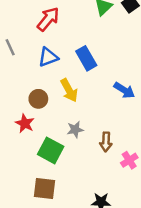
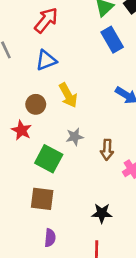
blue rectangle: (86, 58) -> (112, 40), moved

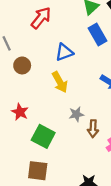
blue triangle: (46, 60) -> (64, 52), moved
brown circle: (36, 104) -> (22, 65), moved
gray star: (75, 137) -> (76, 114), moved

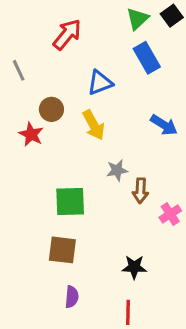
brown circle: (22, 65) -> (51, 109), moved
red star: (20, 112) -> (31, 134), moved
green square: (43, 136) -> (70, 202), turned -30

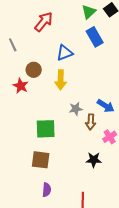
yellow arrow: (94, 125) -> (61, 80), turned 30
blue arrow: (164, 125) -> (106, 106), moved
black star: (134, 267) -> (94, 160), moved

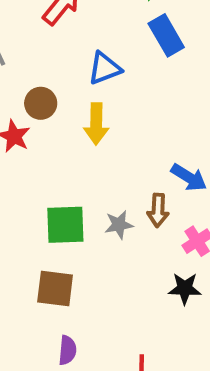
gray star: (76, 109) -> (119, 225), moved
black star: (94, 160) -> (185, 288), moved

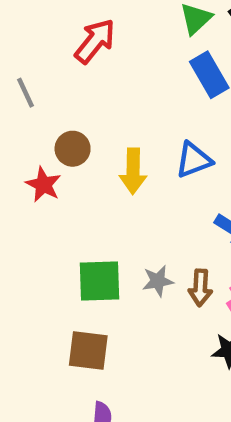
blue triangle: (104, 68) -> (194, 160), moved
brown arrow: (158, 210) -> (200, 288), moved

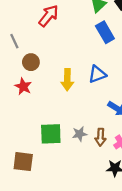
brown circle: (73, 149) -> (31, 62), moved
brown square: (88, 350) -> (23, 162), moved

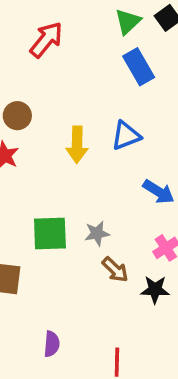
brown arrow: (101, 137) -> (115, 270), moved, turned -49

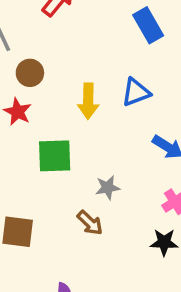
green square: (50, 233) -> (55, 156), moved
brown arrow: (115, 270) -> (90, 223), moved

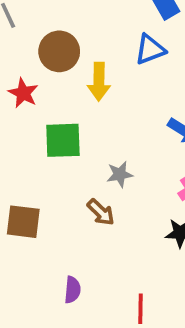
brown circle: (30, 73) -> (59, 51), moved, size x1.4
blue triangle: (136, 92) -> (150, 49), moved

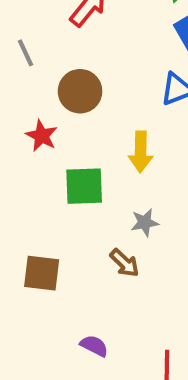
yellow arrow: (99, 82) -> (141, 152), moved
purple semicircle: (72, 290) -> (94, 346), turned -68

